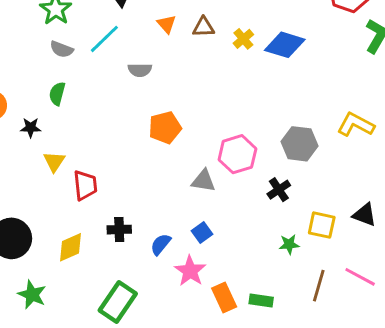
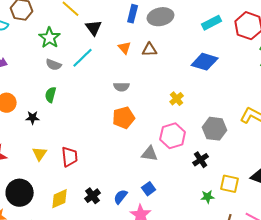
yellow cross: (243, 39) -> (177, 99), moved
gray semicircle: (140, 70) -> (122, 87), moved
yellow triangle: (54, 162) -> (40, 154), moved
black cross: (119, 230) -> (93, 196), moved, turned -35

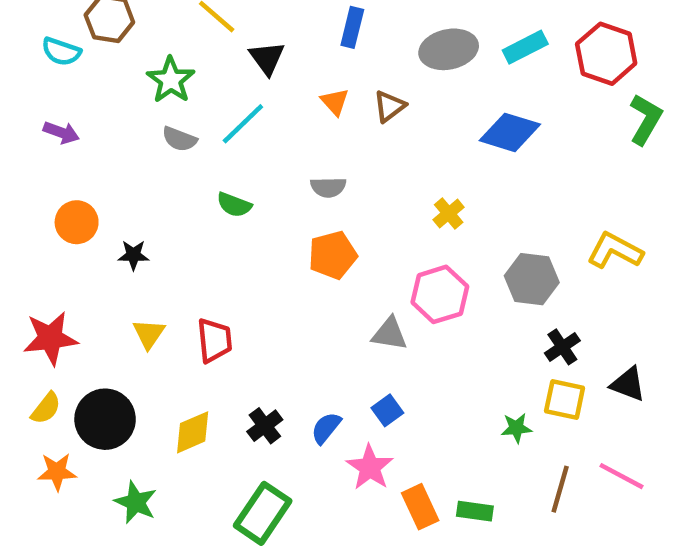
gray ellipse: (161, 17) -> (449, 49), moved
brown triangle: (150, 50) -> (390, 106), turned -35
green semicircle: (51, 95) -> (234, 205), moved, turned -84
black cross: (201, 160) -> (562, 347), moved

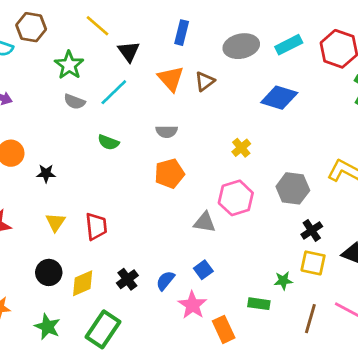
orange triangle: (335, 102) -> (171, 79), size x1.5
black circle: (105, 419) -> (49, 272), moved, size x0.7
green rectangle: (475, 511) -> (259, 304), moved
green rectangle: (263, 513) -> (103, 329), moved

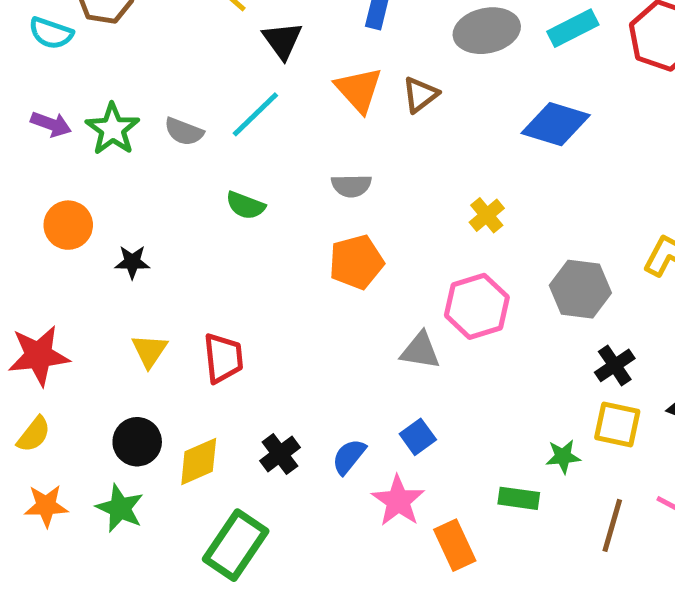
green star: (69, 65) -> (113, 129), moved
green star: (47, 327) -> (120, 508), moved

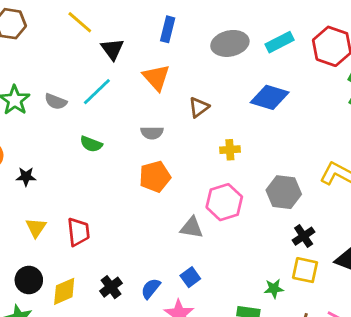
brown triangle: (420, 95) -> (199, 107), moved
yellow cross: (487, 215) -> (230, 150), turned 36

